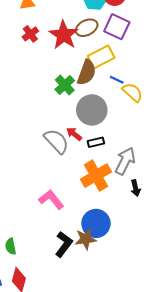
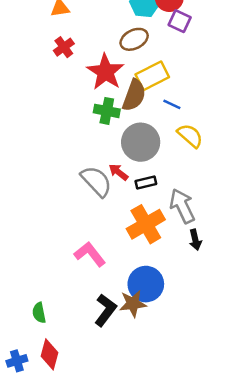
purple square: (117, 27) -> (180, 21), moved, size x0.7
red star: (64, 35) -> (105, 72), moved
green cross: (65, 85) -> (107, 111), turned -36
yellow semicircle: (132, 92) -> (190, 136), moved
gray arrow: (125, 161) -> (182, 206), turned -52

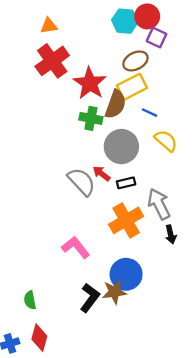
brown ellipse: (134, 39) -> (135, 61), moved
red cross: (64, 47) -> (52, 61), size x1.8

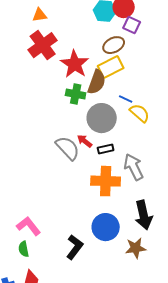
blue line: (150, 113) -> (126, 99), moved
orange cross: (126, 220) -> (106, 181), turned 32
black arrow: (171, 234) -> (144, 215), moved, size x1.8
pink L-shape: (76, 247) -> (29, 226), moved
brown star: (114, 292) -> (136, 248), moved

